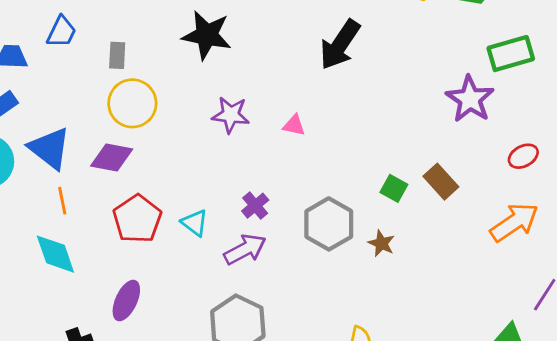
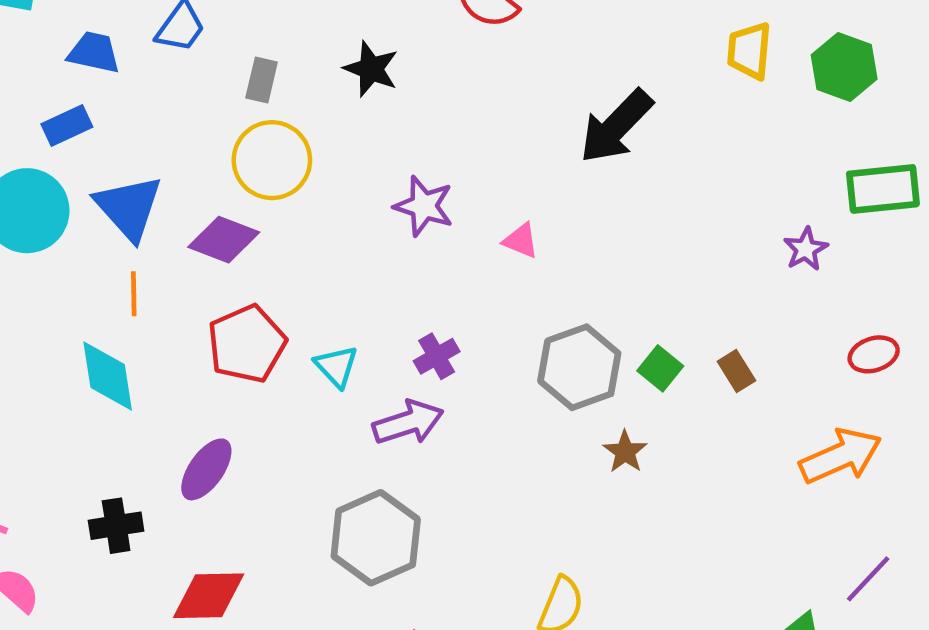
black star: (207, 35) -> (371, 69), moved, size x0.7
purple star: (470, 99) -> (806, 249), size x0.6
brown rectangle: (441, 182) -> (736, 371), size x0.7
gray hexagon: (329, 224) -> (579, 367), moved

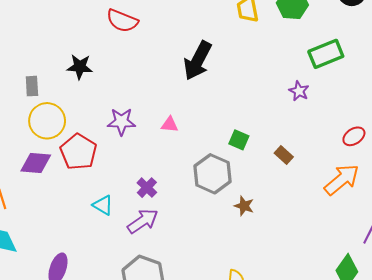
red pentagon: (247, 344) -> (79, 152), moved
red ellipse: (874, 354) -> (354, 136), moved
green square: (660, 368) -> (239, 140), moved

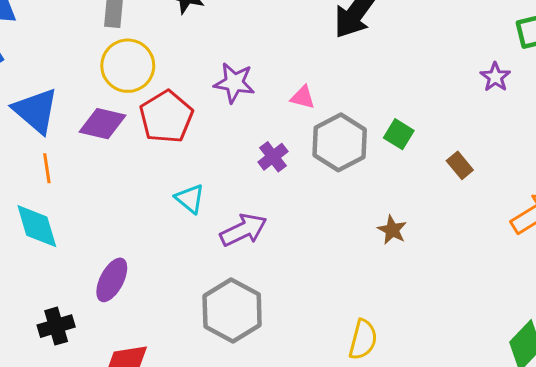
gray hexagon: (213, 174) -> (340, 142), moved
purple cross: (147, 188) -> (273, 157), moved

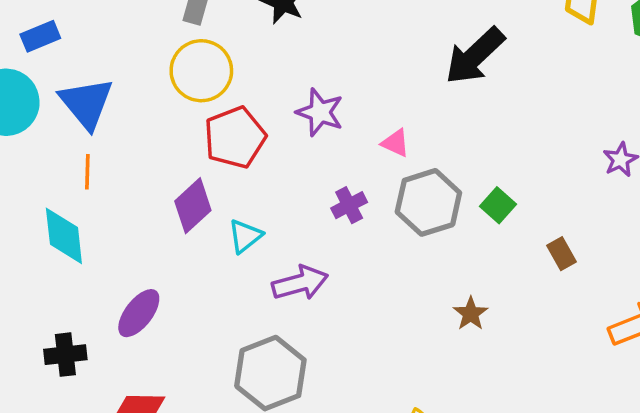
purple diamond: (103, 124) -> (193, 206), moved, turned -66
cyan triangle: (190, 199) -> (245, 236), turned 32

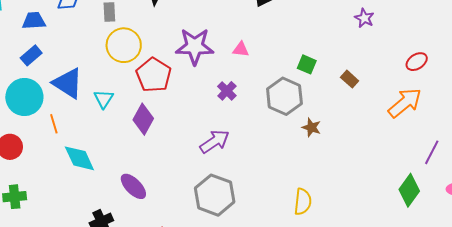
purple star: (320, 112) -> (195, 46), size x1.4
orange line: (87, 172) -> (54, 124), moved
gray hexagon: (428, 202) -> (284, 96), moved
cyan triangle: (245, 236) -> (104, 99), moved
purple ellipse: (139, 313) -> (133, 186), turned -64

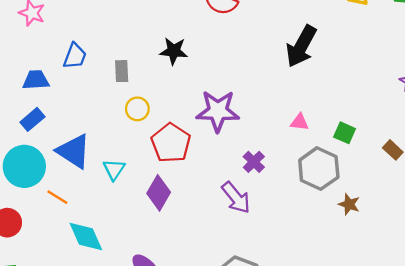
yellow circle: (124, 45) -> (137, 109), size x0.6
pink triangle: (241, 49) -> (300, 122), moved
orange line: (54, 124) -> (57, 197), turned -42
purple arrow: (214, 141) -> (236, 198), moved, turned 84

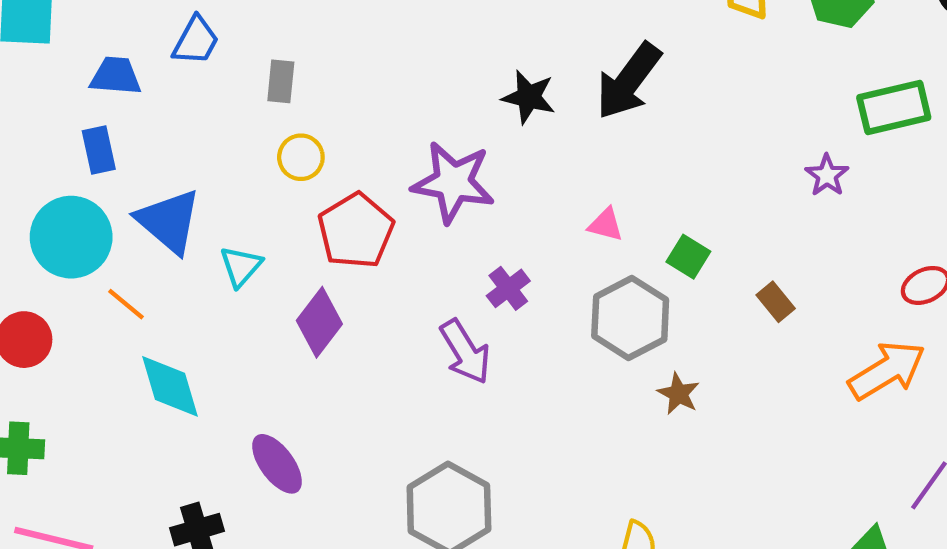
black star: (174, 51) -> (529, 97), moved
blue rectangle: (32, 119) -> (99, 150), turned -70

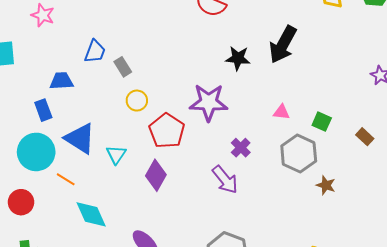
blue trapezoid: (196, 41) -> (95, 52), moved
blue trapezoid: (116, 76) -> (62, 81), moved
gray rectangle: (281, 81) -> (123, 67), turned -30

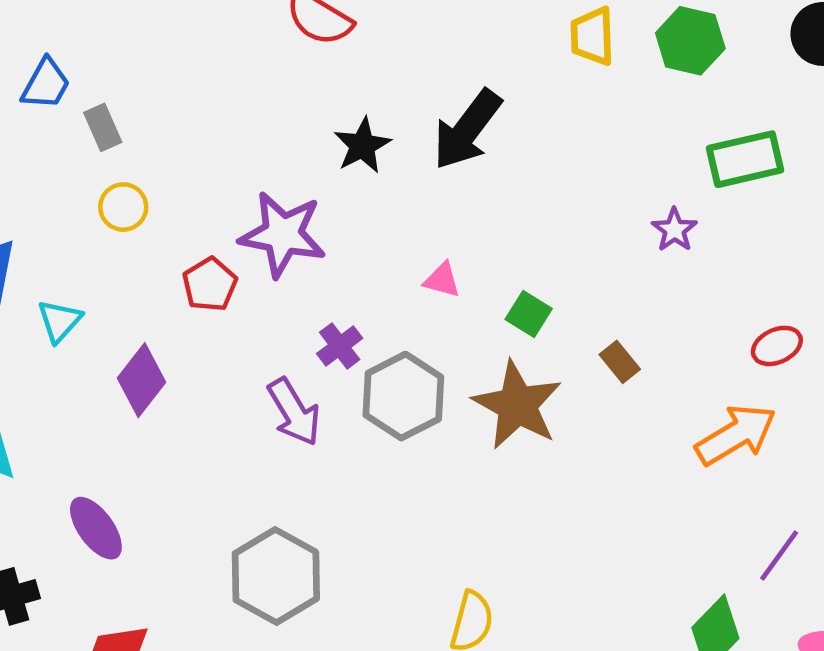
black star: (238, 58) -> (362, 146), turned 30
red pentagon: (167, 131) -> (210, 284), moved, size x0.7
gray hexagon: (299, 153) -> (403, 396), moved
brown star: (326, 185) -> (517, 405), moved, size x2.0

